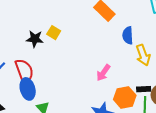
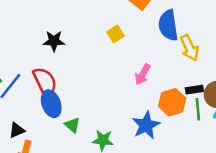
yellow square: (54, 33) -> (116, 34), moved, turned 32
blue semicircle: (128, 35) -> (168, 25), size x1.4

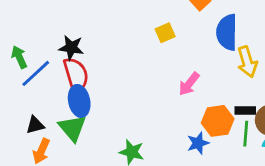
black star: (54, 41) -> (71, 48), moved
green triangle: (72, 125) -> (72, 128), moved, size x1.5
blue star: (146, 125) -> (198, 143), moved, size x0.7

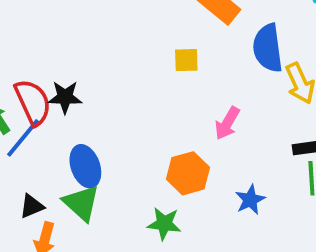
yellow square: (165, 33) -> (186, 60), turned 30
red semicircle: (76, 75) -> (33, 102), moved
orange hexagon: (218, 121) -> (188, 173), moved

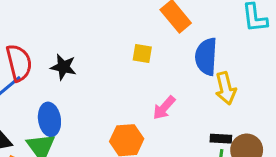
black star: (65, 97) -> (63, 67), moved

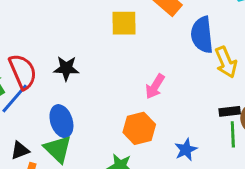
yellow square: (142, 54) -> (124, 23), moved, size x1.4
pink arrow: (164, 108) -> (155, 86), moved

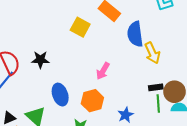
yellow square: (124, 23) -> (80, 27), turned 30
blue ellipse: (61, 121) -> (60, 95), moved

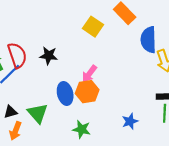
pink arrow: (103, 71) -> (89, 74), moved
orange hexagon: (92, 101) -> (87, 92), moved

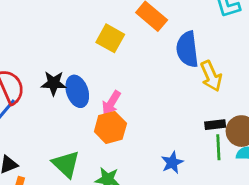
blue ellipse: (65, 93) -> (77, 91), moved
green triangle: (38, 113) -> (66, 164), moved

